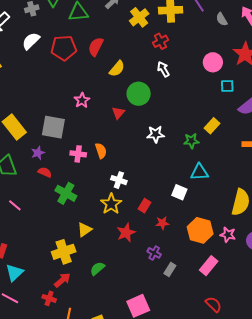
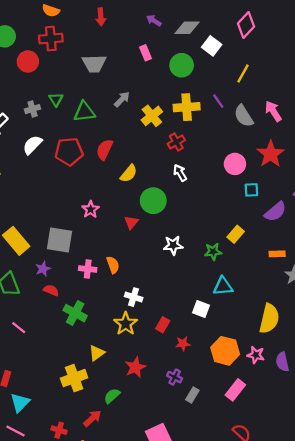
gray semicircle: (222, 19) -> (244, 116), size x1.5
red star: (126, 233) -> (135, 367), moved
red arrow: (62, 280) -> (92, 418), moved

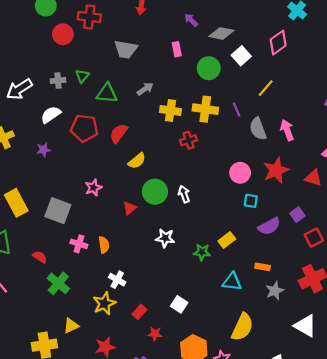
yellow cross: (152, 116) -> (170, 111), turned 36
white arrow: (180, 173) -> (184, 194), moved
purple star: (43, 269) -> (43, 150), moved
cyan triangle: (223, 286) -> (232, 282), moved

